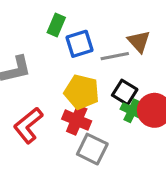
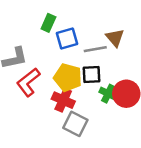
black square: (125, 92) -> (92, 74), moved, turned -36
red L-shape: (28, 125) -> (28, 82), moved

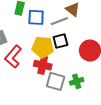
blue square: (67, 39) -> (36, 17), turned 30
green cross: (108, 94) -> (77, 81), moved, turned -32

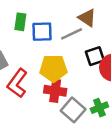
black square: (60, 41) -> (95, 56), moved
gray square: (56, 81) -> (73, 110), turned 30

